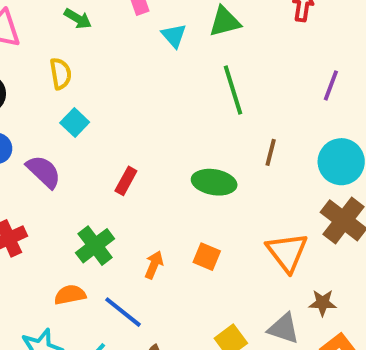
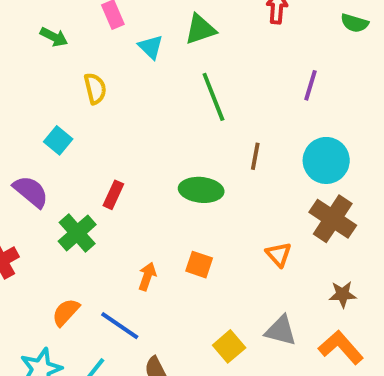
yellow semicircle: (61, 74) -> (95, 89), moved
green cross: (95, 246) -> (77, 233), moved
orange triangle: (287, 252) -> (279, 254), size x0.6
orange semicircle: (70, 295) -> (66, 312), turned -32
brown star: (323, 303) -> (343, 294), moved

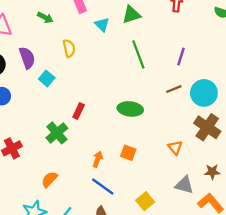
purple line: (310, 85) -> (181, 56), moved
brown line: (255, 156) -> (174, 89), moved, turned 56
purple semicircle: (31, 192) -> (27, 58), moved, turned 30
blue line: (120, 326) -> (103, 187), moved
gray triangle: (281, 331) -> (184, 185), moved

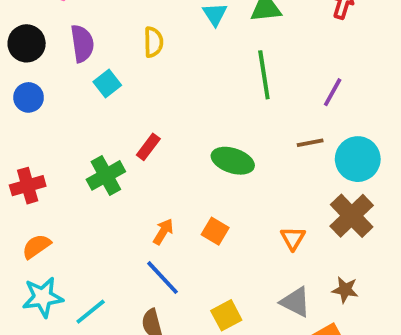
orange semicircle: (49, 179) -> (36, 246), moved

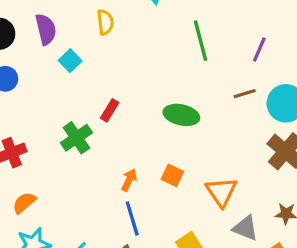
orange triangle: (293, 238) -> (221, 192), moved, size x1.5
blue line: (163, 278) -> (132, 218), turned 32

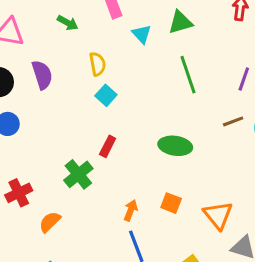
cyan square: (70, 61) -> (106, 95), moved
orange semicircle: (24, 203) -> (50, 222), moved

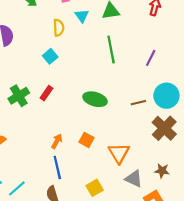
yellow semicircle: (97, 64) -> (59, 28), moved
brown line: (233, 121) -> (138, 103), moved
green cross: (78, 174) -> (19, 96), moved

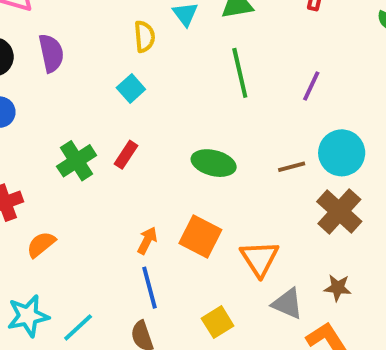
orange square: (86, 140) -> (200, 237), size x1.5

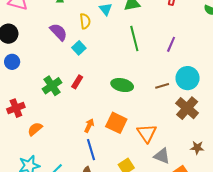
purple semicircle: (51, 53) -> (59, 32), moved, turned -30
brown star: (338, 288) -> (197, 148), moved

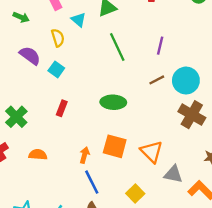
green cross: (52, 86) -> (16, 117), moved
brown line: (162, 86) -> (157, 80), moved
orange semicircle: (35, 129) -> (38, 155), moved, turned 56

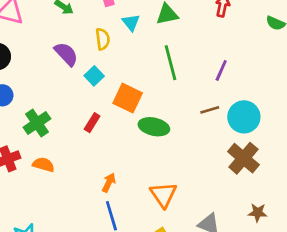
orange square: (115, 146) -> (128, 98), moved
orange triangle: (152, 152) -> (163, 195), moved
orange semicircle: (38, 155) -> (43, 165), moved

